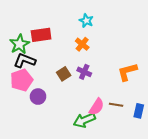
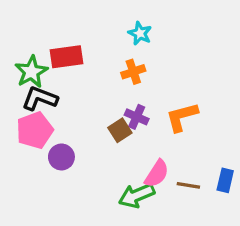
orange cross: (82, 44) -> (133, 72), turned 32
orange L-shape: (127, 72) -> (182, 117), moved
brown square: (64, 74) -> (120, 130), moved
brown line: (116, 105) -> (188, 185), moved

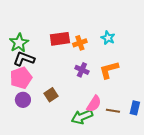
cyan star: (140, 33) -> (108, 38), moved
red rectangle: (66, 57) -> (60, 39), moved
brown square: (120, 130) -> (51, 95), moved
purple circle: (61, 157) -> (23, 100), moved

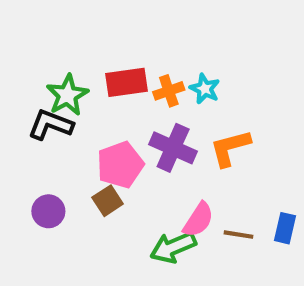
cyan star: (108, 38) -> (205, 89), moved
green star: (19, 43) -> (67, 95), moved
purple cross: (82, 70) -> (173, 148), size x1.5
pink pentagon: (21, 78) -> (120, 165), moved

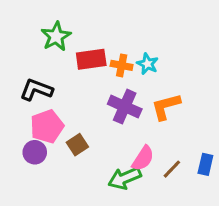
orange cross: (169, 91) -> (122, 65), turned 30
green star: (67, 95) -> (56, 36), moved
pink pentagon: (120, 165) -> (47, 126), moved
brown line: (239, 235) -> (172, 169), turned -55

